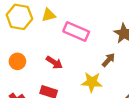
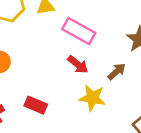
red arrow: (54, 63) -> (78, 65), moved

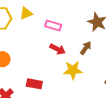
pink rectangle: (79, 31) -> (53, 26), size x0.7

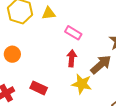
brown arrow: (86, 48) -> (101, 65), size x1.5
red arrow: (58, 49) -> (72, 58), turned -126

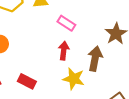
brown arrow: (101, 65) -> (95, 59), turned -40

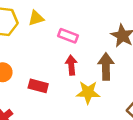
red rectangle: (27, 81) -> (38, 86), moved

